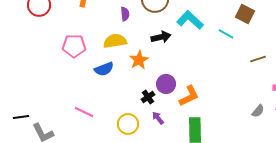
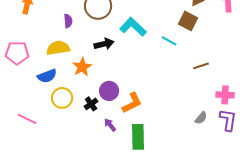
purple arrow: (158, 118) -> (110, 125), moved
yellow circle: (128, 124) -> (62, 98), moved

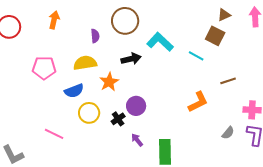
orange L-shape: (132, 103) -> (198, 102), moved

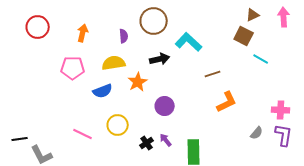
orange arrow: (54, 20) -> (83, 33), moved
cyan line: (196, 56) -> (261, 59), moved
brown line: (228, 81) -> (213, 74), moved
yellow circle: (89, 113) -> (118, 125), moved
black cross: (118, 119) -> (147, 143), moved

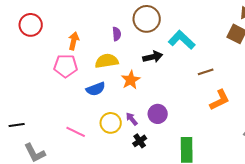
orange arrow: (83, 33) -> (74, 41), moved
purple circle: (165, 106) -> (158, 114), moved
black line: (20, 139) -> (17, 125), moved
purple arrow: (166, 140) -> (132, 119), moved

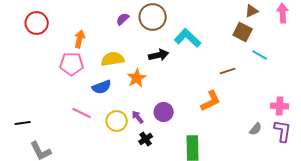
purple semicircle: (117, 34) -> (123, 19), moved, turned -128
brown line: (206, 72) -> (228, 71), moved
orange L-shape: (220, 100) -> (211, 101), moved
pink line: (76, 132) -> (82, 113), moved

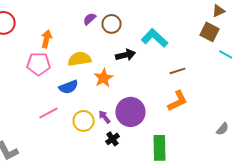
brown circle: (153, 17) -> (112, 24), moved, size x0.7
brown line: (228, 71) -> (178, 71), moved
purple circle: (164, 112) -> (130, 112), size x1.5
pink line: (82, 113) -> (48, 113), turned -54

